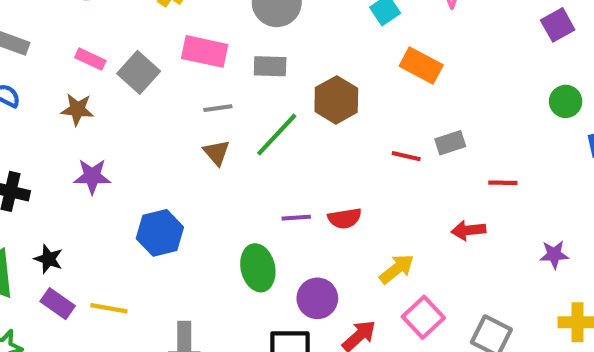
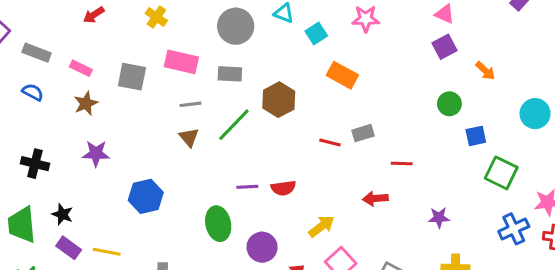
pink rectangle: (90, 59) -> (81, 68), moved
gray square: (139, 72) -> (132, 77), turned -32
brown star: (77, 109) -> (86, 103), turned -30

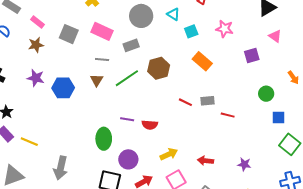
purple square: (445, 47) -> (252, 56), moved
gray rectangle: (230, 74) -> (131, 45), turned -35
red line: (402, 164) -> (228, 115), moved
blue hexagon: (146, 196) -> (63, 88), moved
red arrow: (375, 198) -> (205, 161), moved

